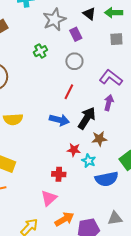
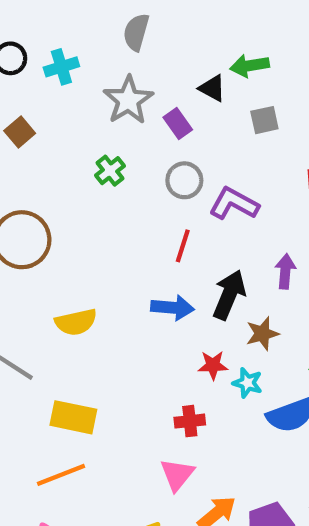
black triangle: (89, 14) -> (212, 88), moved
purple L-shape: (111, 78) -> (234, 204), moved
purple arrow: (109, 103) -> (285, 271), moved

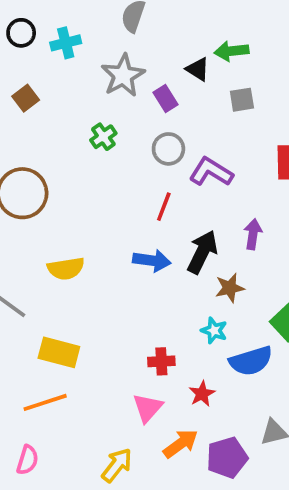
red star: (213, 365) -> (202, 394), moved, turned -30

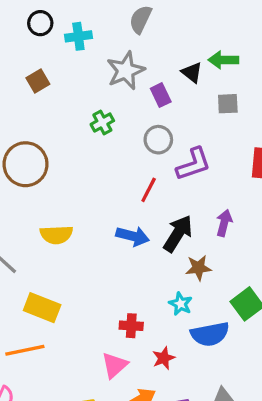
purple L-shape: (211, 172) -> (193, 164), turned 123

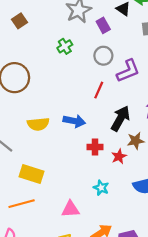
blue arrow: (133, 236) -> (74, 121), moved
cyan star: (181, 304) -> (101, 188), moved
red cross: (131, 326) -> (95, 147), moved
red star: (164, 358) -> (119, 156), moved
pink triangle: (114, 365) -> (71, 209), moved, turned 42

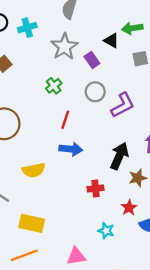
red line: (99, 90) -> (65, 120), moved
blue arrow: (74, 121) -> (71, 149), moved
red star: (119, 156) -> (129, 208), moved

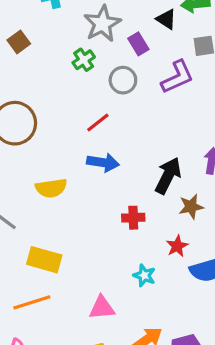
green cross: (54, 86) -> (84, 60), moved
gray circle: (95, 92) -> (123, 80), moved
purple L-shape: (123, 105) -> (177, 77), moved
red line: (65, 120) -> (98, 122), turned 30

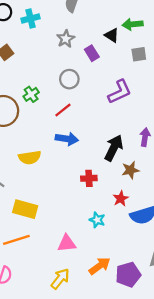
gray star: (102, 24) -> (66, 39), size x0.7
green cross: (84, 60) -> (31, 94), moved
purple L-shape: (177, 77) -> (120, 92), moved
gray circle: (123, 80) -> (69, 79), moved

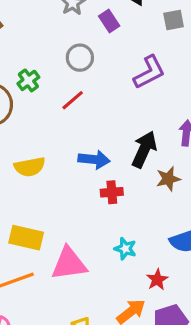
blue arrow: (67, 139) -> (94, 160), moved
red star: (121, 199) -> (157, 280), moved
pink triangle: (67, 243) -> (69, 264), moved, size x1.4

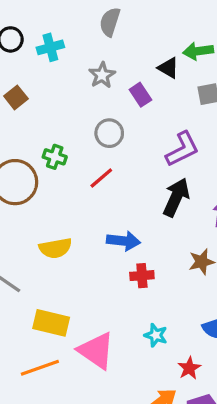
green cross: (28, 80) -> (55, 157), turned -35
black arrow: (144, 149) -> (176, 197), moved
pink triangle: (69, 264) -> (96, 351), turned 42

